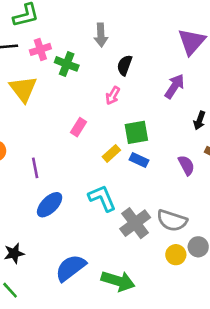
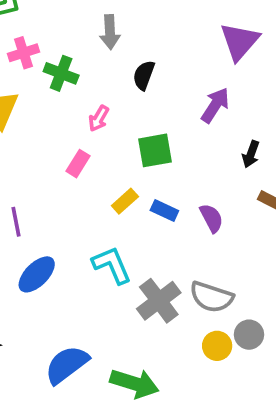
pink arrow: (113, 96) -> (99, 118), moved
green square: (136, 132) -> (155, 150), moved
purple semicircle: (186, 165) -> (211, 218), moved

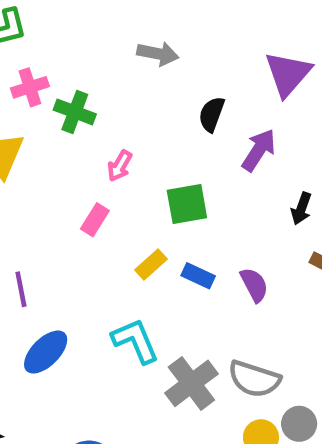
gray arrow: (110, 32) -> (158, 54), moved, turned -76
black semicircle: (144, 75) -> (212, 114), moved

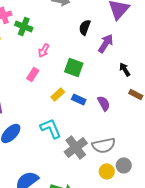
green square: (187, 204) -> (74, 67), turned 30
black arrow: (301, 208) -> (125, 69), turned 128
gray semicircle: (254, 379) -> (104, 145), turned -30

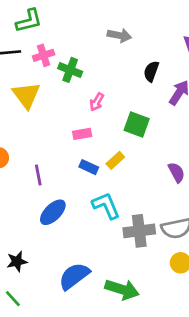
pink rectangle: (33, 74) -> (82, 134), turned 48
blue rectangle: (79, 99) -> (89, 167), moved
gray cross: (76, 147) -> (139, 231), turned 30

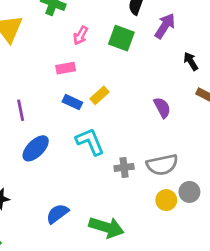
green square: (137, 124) -> (121, 38), moved
gray cross: (139, 231) -> (124, 167), size x0.6
blue semicircle: (74, 276) -> (57, 214), size x0.7

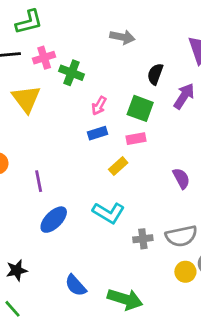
pink rectangle: (66, 68) -> (136, 139), moved
blue rectangle: (72, 102) -> (98, 133), moved, turned -42
cyan L-shape: (90, 142) -> (109, 213), turned 144
blue semicircle: (57, 214) -> (76, 285), turned -95

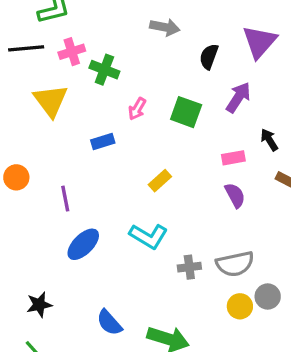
black semicircle: (155, 74) -> (209, 57), moved
blue rectangle: (98, 133) -> (103, 141), moved
pink rectangle: (136, 139) -> (233, 158), moved

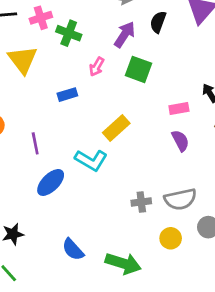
purple arrow: (238, 97) -> (125, 35), moved
yellow rectangle: (160, 181) -> (116, 128), size x1.4
cyan L-shape: (149, 236) -> (91, 160), moved
yellow circle: (240, 306) -> (171, 238), moved

